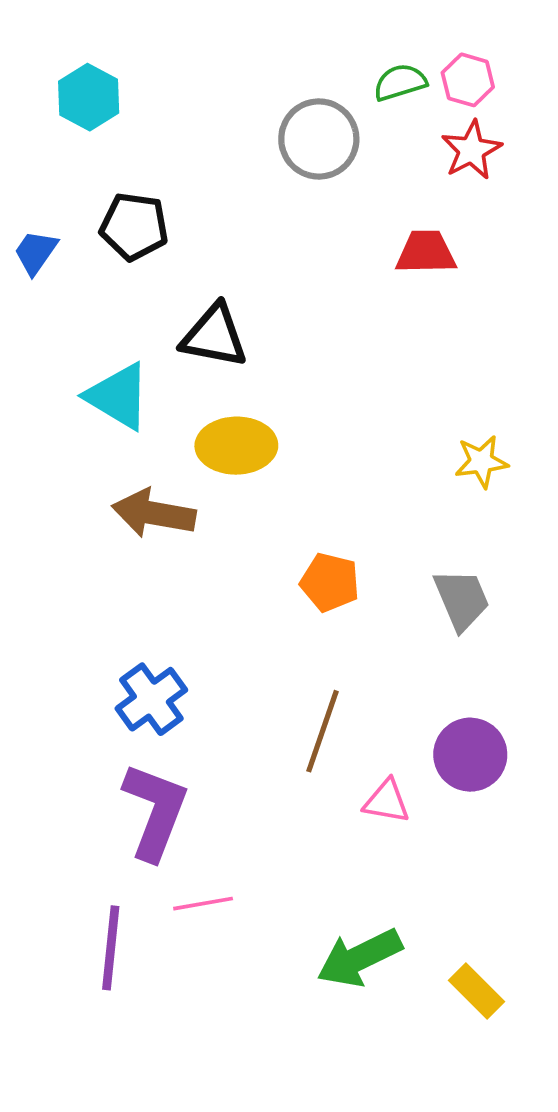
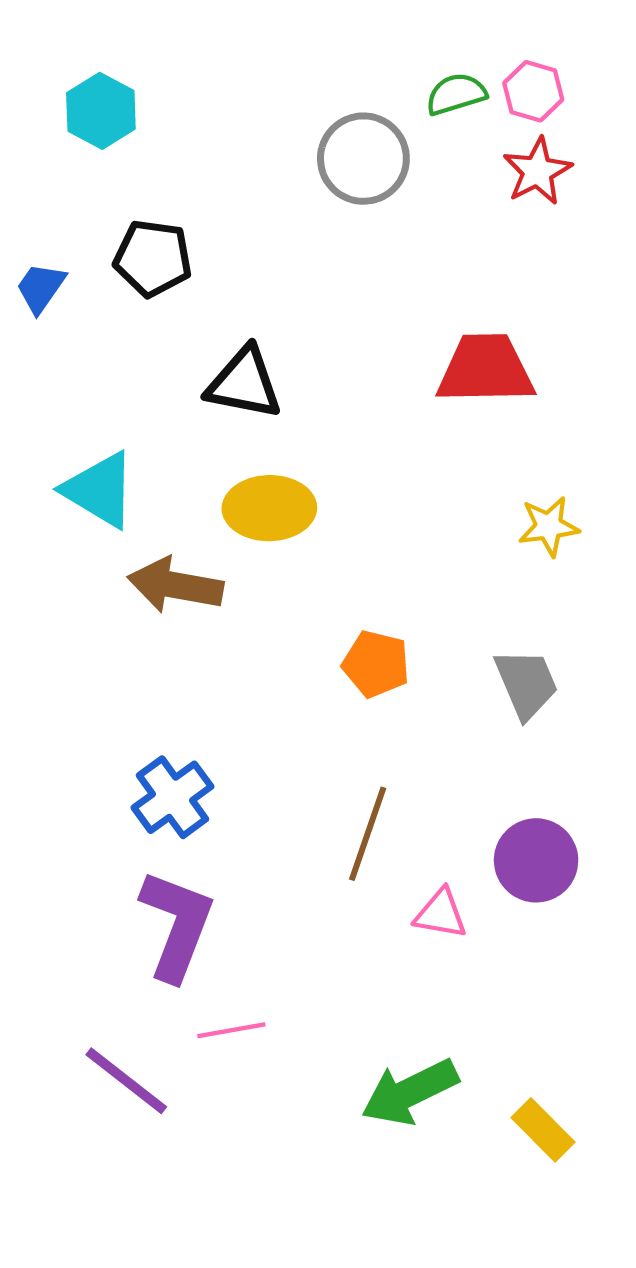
red trapezoid: (426, 252) -> (486, 369), moved, size x1.4
cyan triangle: (118, 396) -> (100, 490), moved
purple line: (111, 948) -> (126, 1081), turned -58

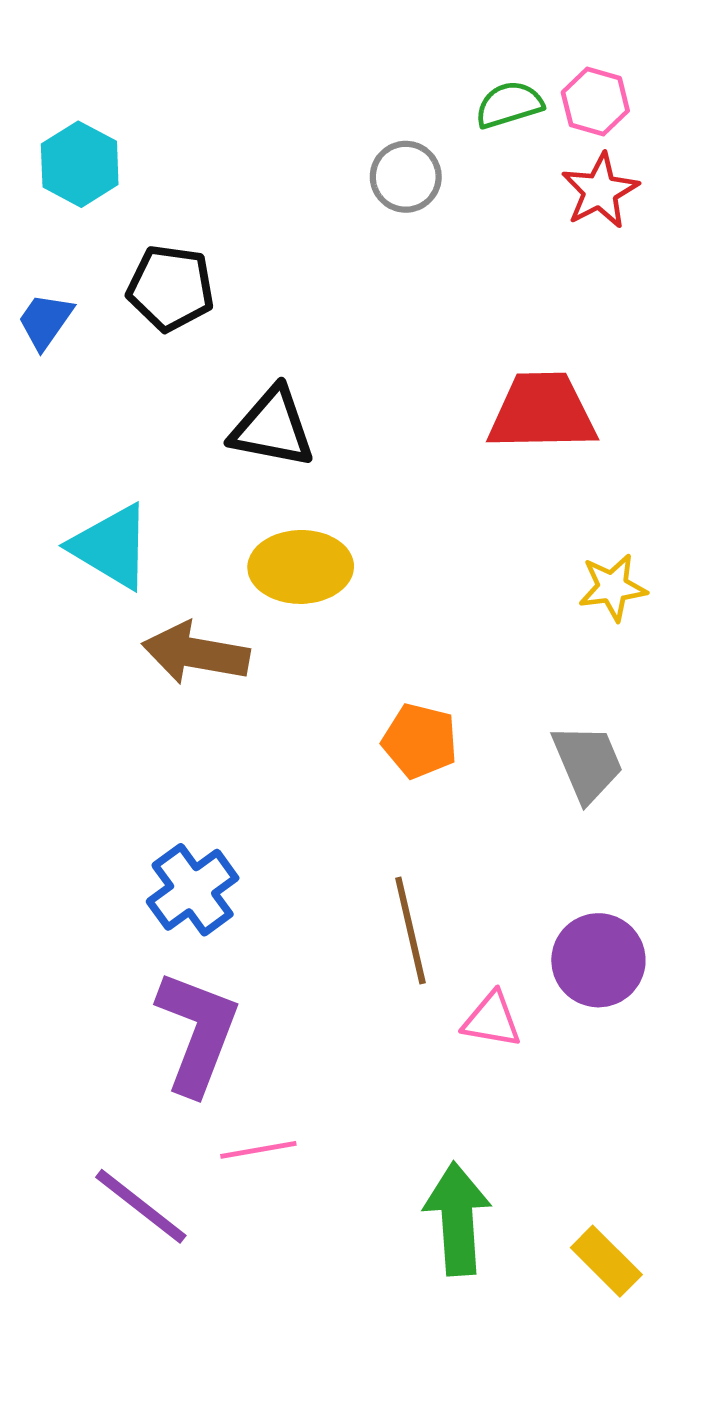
cyan hexagon: (101, 111) -> (80, 164), moved
gray circle: (363, 159) -> (406, 177), size x0.7
brown line: (368, 834) -> (410, 930), turned -32
green arrow: (410, 1092) -> (457, 1219), turned 112

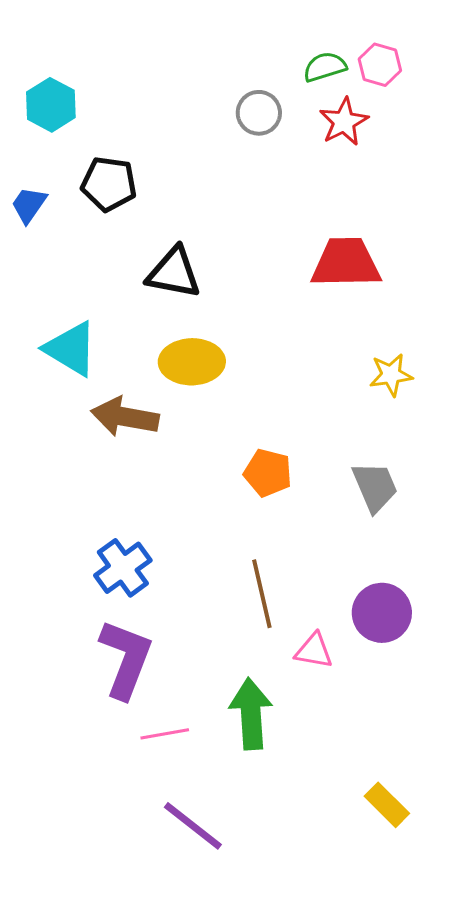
red star: (600, 191) -> (344, 122), moved
purple line: (141, 1206) -> (193, 826), moved
green arrow: (457, 1219) -> (251, 714), moved

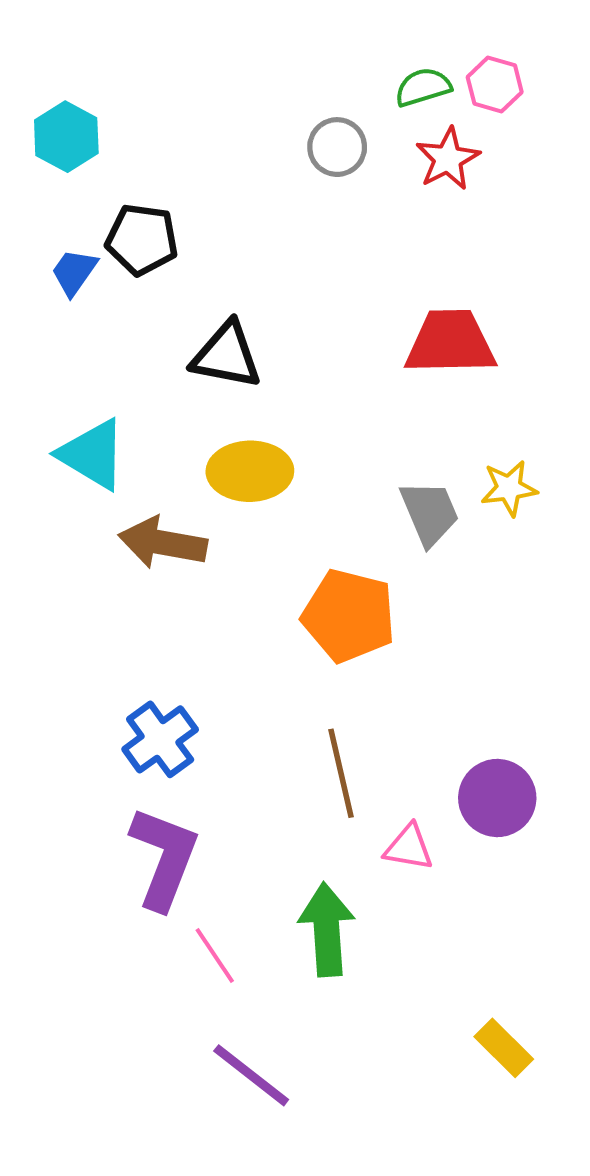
blue trapezoid: (29, 205) -> (74, 272), moved
orange pentagon: (268, 473) -> (349, 616), size x1.5
gray trapezoid: (375, 487) -> (430, 513), moved
pink line: (165, 734) -> (215, 956), turned 66

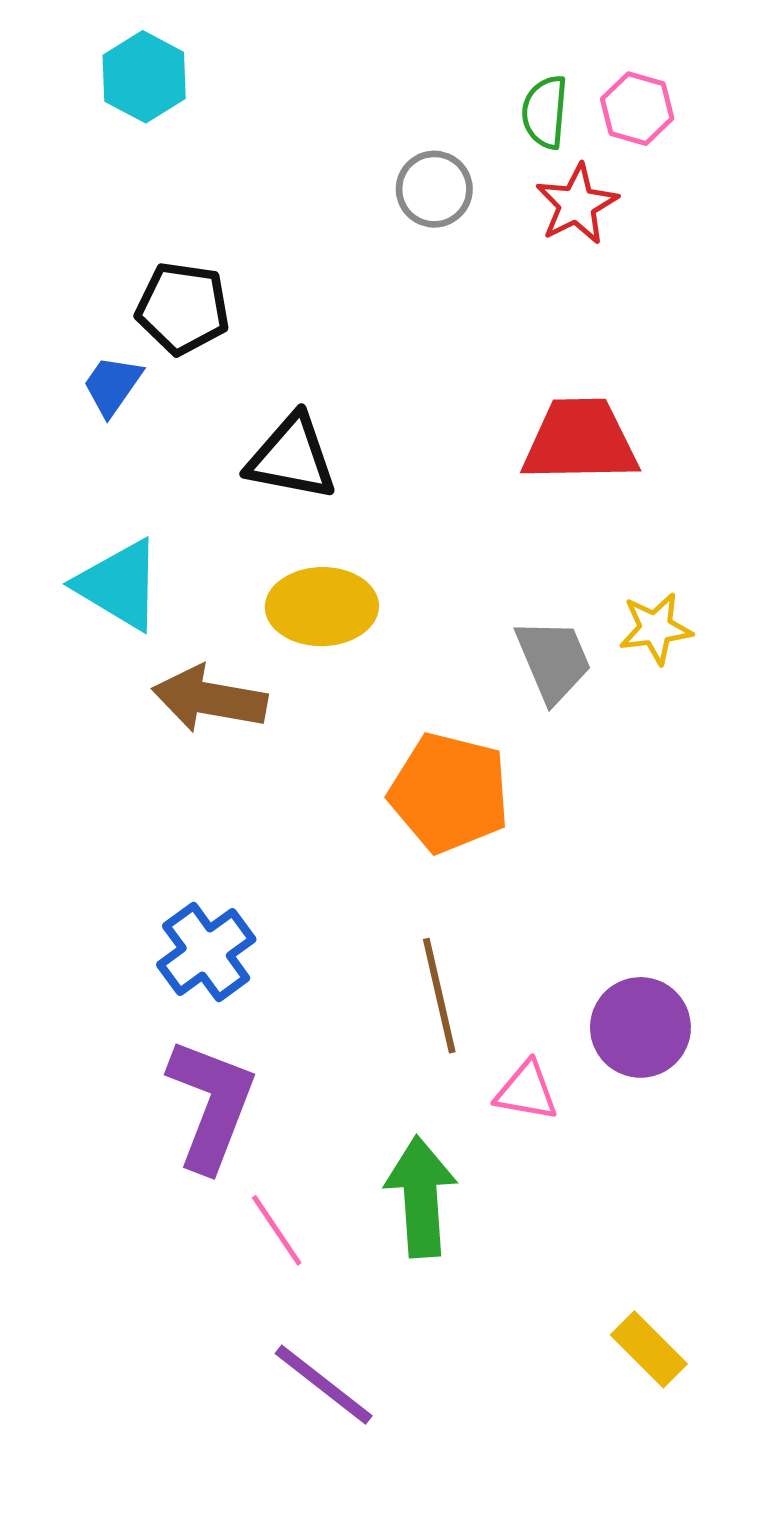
green semicircle: (423, 87) -> (545, 112), turned -68
cyan hexagon: (66, 137) -> (144, 77), moved
blue trapezoid: (74, 272) -> (112, 385), moved

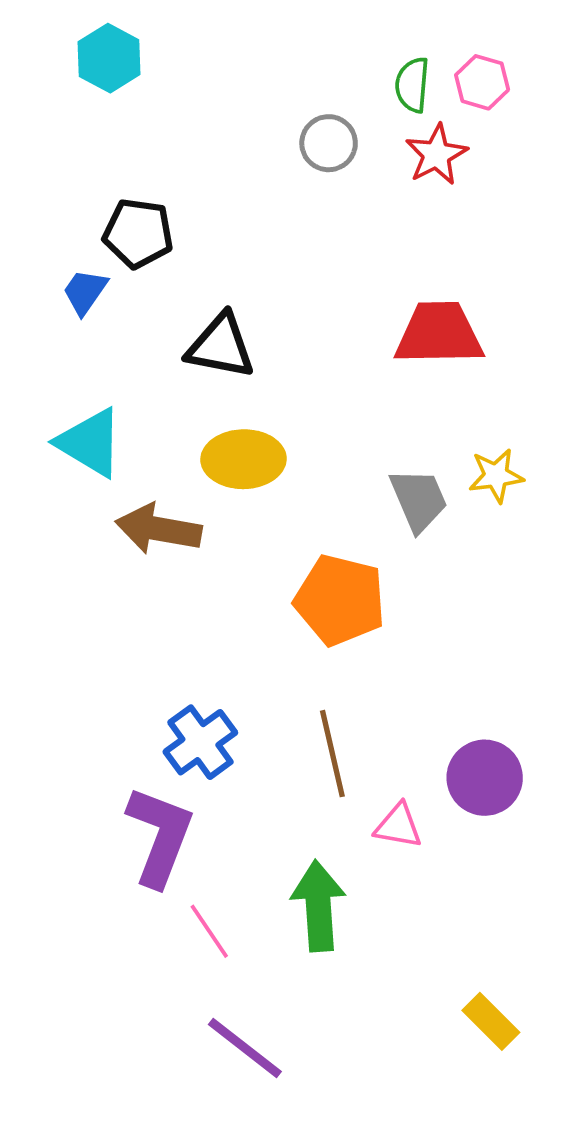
blue cross: (206, 952) -> (200, 742), moved

